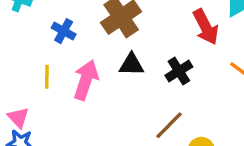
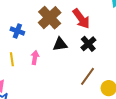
red arrow: (206, 27) -> (81, 19), moved
pink arrow: (86, 80) -> (35, 58), size x0.6

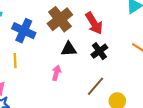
blue cross: (17, 31) -> (24, 31), size x1.5
pink arrow: (35, 58) -> (56, 73), moved

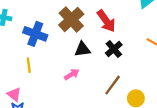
pink arrow: (56, 73) -> (72, 74), turned 48

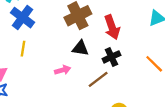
blue cross: (35, 34) -> (22, 18), moved
brown line: (113, 85) -> (98, 79), moved

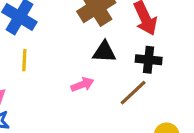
black cross: (111, 57) -> (149, 60), turned 36

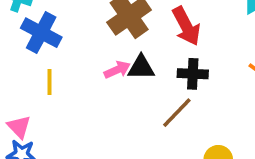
pink arrow: (82, 85) -> (117, 70), moved

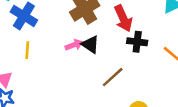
black triangle: (141, 67) -> (90, 44), turned 30
black cross: (193, 74) -> (137, 42), moved

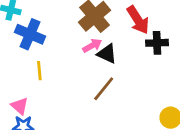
pink arrow: (74, 45) -> (92, 46), moved
brown line: (113, 77) -> (104, 89), moved

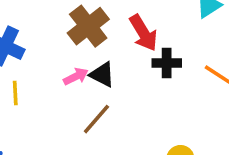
pink arrow: (92, 46) -> (76, 76), moved

